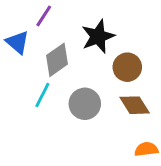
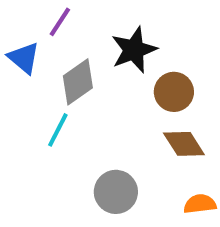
gray circle: (85, 104) -> (116, 192), moved

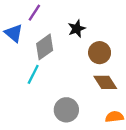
black star: (134, 50) -> (77, 29), size x0.7

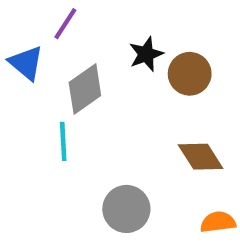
brown circle: (100, 53) -> (190, 74), moved
cyan line: (33, 74) -> (63, 141), turned -30

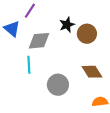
gray diamond: (85, 89) -> (39, 41), turned 30
gray circle: (126, 209) -> (58, 85), moved

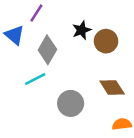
gray diamond: (39, 41) -> (47, 50), turned -55
cyan line: (29, 65) -> (35, 79), turned 66

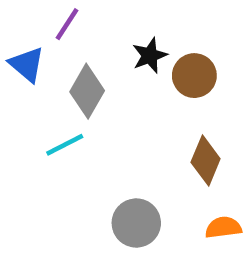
brown diamond: (112, 88) -> (206, 160), turned 55
gray circle: (71, 103) -> (136, 223), moved

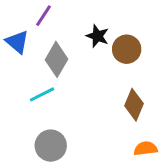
black star: (150, 55) -> (97, 36), turned -30
gray circle: (136, 223) -> (51, 146), moved

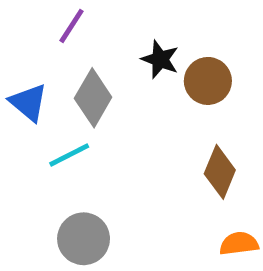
blue triangle: (17, 42) -> (29, 102), moved

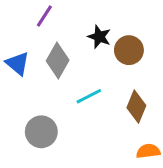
cyan line: (69, 155) -> (89, 96), moved
gray circle: (84, 239) -> (41, 132), moved

